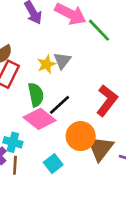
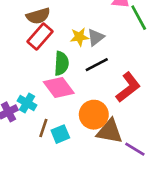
black line: (59, 105) -> (97, 65), moved
brown triangle: (100, 148) -> (110, 131), turned 48
brown line: (15, 165) -> (43, 128), moved

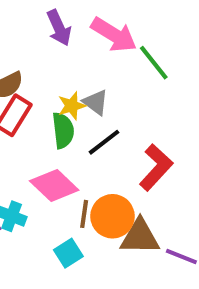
gray triangle: (96, 37) -> (96, 102), turned -36
green semicircle: (61, 63) -> (63, 130), moved
brown line: (43, 128) -> (84, 214), moved

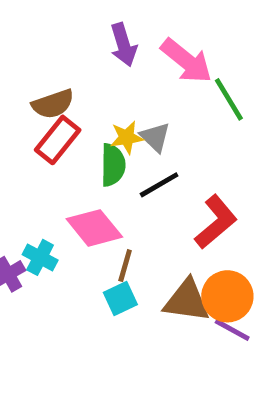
orange circle: (112, 216) -> (227, 296), moved
cyan square: (68, 253) -> (120, 299), moved

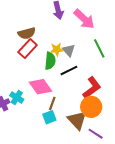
green line: (229, 99) -> (99, 48), moved
orange circle: (227, 296) -> (91, 107), moved
brown triangle: (187, 301) -> (77, 120), turned 35

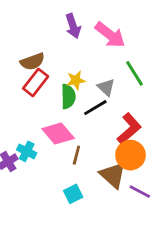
gray triangle: (69, 50) -> (106, 87), moved
cyan square: (49, 117) -> (73, 194), moved

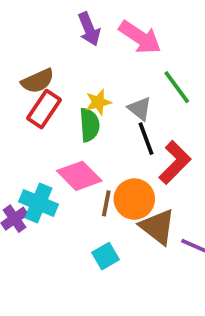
black line: (95, 108) -> (146, 139), moved, turned -75
cyan cross: (27, 151) -> (39, 203), size x1.4
orange circle: (130, 155) -> (134, 199), moved

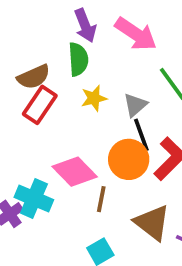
gray triangle: (140, 109) -> (135, 105), turned 40
green semicircle: (89, 125) -> (78, 59), moved
orange circle: (134, 199) -> (129, 159), moved

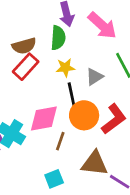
black line: (141, 135) -> (72, 94), moved
pink diamond: (75, 172) -> (44, 118), turned -64
brown triangle: (152, 223) -> (94, 163), turned -40

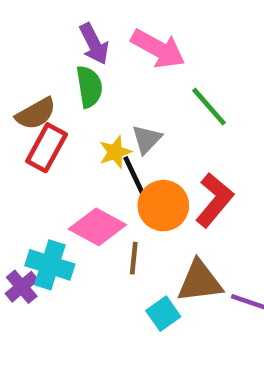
yellow star: (65, 68) -> (115, 152), moved
gray triangle: (94, 77) -> (147, 139), moved
pink diamond: (44, 118) -> (97, 227), turned 52
cyan square: (54, 179) -> (163, 314), moved

